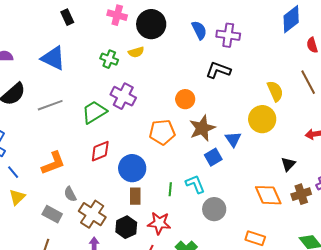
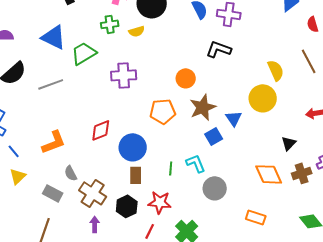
green cross: (109, 59) -> (110, 24), moved, turned -30
purple cross: (123, 96) -> (124, 75), turned -30
green trapezoid: (94, 112) -> (84, 53), moved

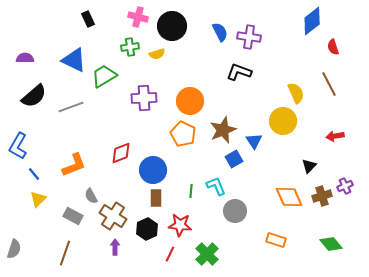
orange circle: (186, 78) -> (190, 101), moved, size x1.4
orange pentagon: (163, 111) -> (183, 134), turned 30

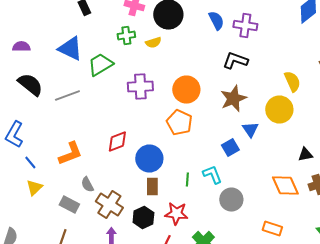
black semicircle: (34, 96) -> (30, 84), turned -100
brown star: (223, 130) -> (233, 98), moved
black triangle: (309, 166) -> (305, 154), turned 35

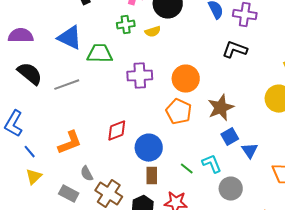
purple semicircle: (21, 46) -> (21, 36), size x1.4
green trapezoid: (100, 64) -> (100, 54), turned 32
brown star: (233, 98) -> (221, 108), moved
blue triangle: (250, 130) -> (250, 151), moved
green line: (187, 180) -> (187, 169), turned -56

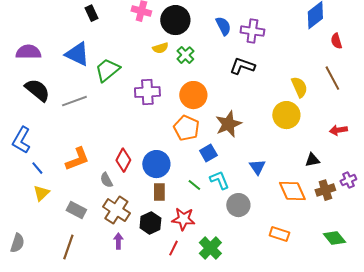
green cross: (126, 25) -> (185, 55), moved, turned -36
green trapezoid: (100, 54) -> (107, 70), turned -40
red diamond: (117, 131) -> (123, 160), moved, turned -40
blue square: (230, 137) -> (208, 153), moved
gray semicircle: (87, 174) -> (106, 180), moved

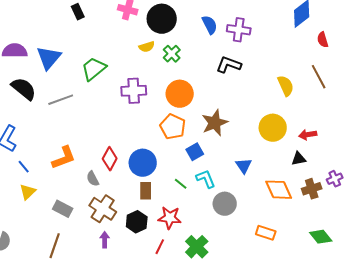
blue triangle: (77, 54) -> (49, 58), moved, turned 44
yellow circle: (286, 115) -> (273, 128), moved
red arrow: (338, 130) -> (308, 135), moved

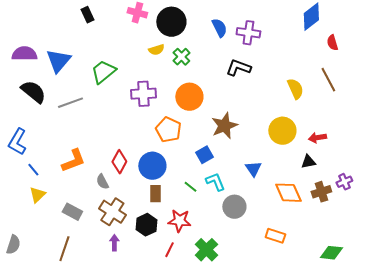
orange pentagon: (173, 127) -> (168, 130), moved
green diamond: (321, 237) -> (331, 253), moved, turned -45

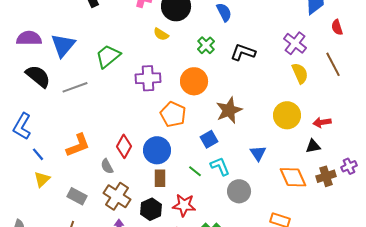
purple cross: (248, 33) -> (295, 43), moved, turned 30
yellow semicircle: (156, 50) -> (161, 34), turned 49
green cross: (181, 57) -> (206, 45), moved

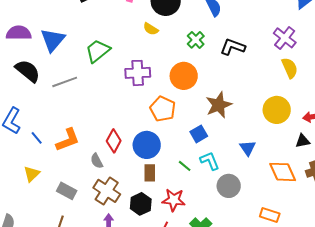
blue line: (38, 154) -> (37, 138), moved

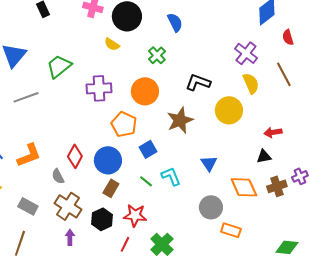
black L-shape: (233, 47) -> (198, 82), moved
yellow circle: (277, 110) -> (229, 110), moved
blue square: (199, 134) -> (148, 149), moved
brown rectangle: (150, 173) -> (111, 188), turned 30
gray circle: (229, 186) -> (211, 207), moved

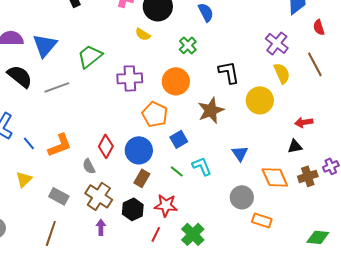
black L-shape: (198, 82) -> (229, 72), turned 60

